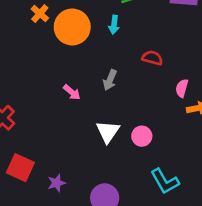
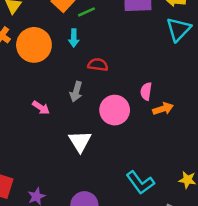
red semicircle: (152, 58) -> (98, 65), moved
pink circle: (142, 136) -> (115, 110), moved, size x1.5

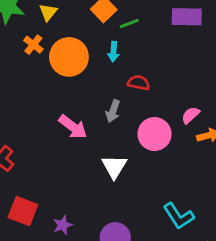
pink semicircle: (146, 91) -> (191, 115), turned 36
pink arrow: (41, 108) -> (73, 127), size x1.5

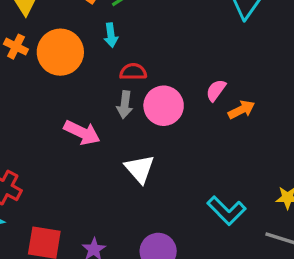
red semicircle: (139, 83) -> (133, 72), moved
pink circle: (155, 134) -> (164, 106), moved

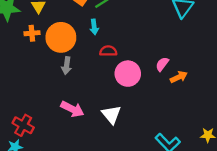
orange cross: (16, 47) -> (32, 33), turned -32
gray arrow: (125, 105) -> (67, 66), moved
pink arrow: (82, 133) -> (72, 109), moved

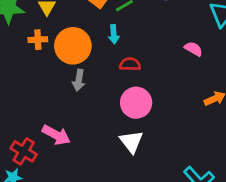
pink semicircle: (162, 64) -> (193, 49), moved, turned 80
pink circle: (128, 74) -> (136, 103), moved
pink arrow: (72, 109) -> (56, 135), moved

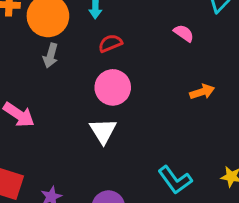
red semicircle: (130, 64) -> (110, 43), turned -30

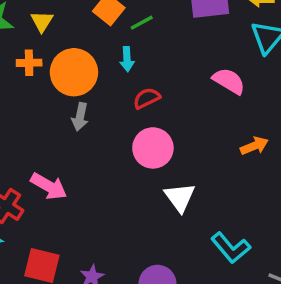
pink semicircle: (184, 33) -> (229, 81), size x1.4
white triangle: (103, 131) -> (180, 197), moved

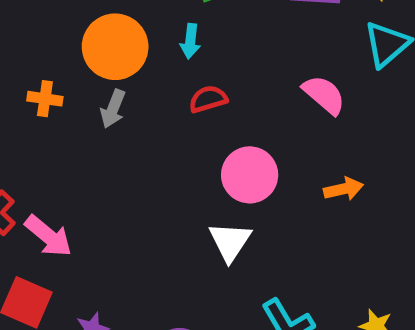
orange cross: (29, 63) -> (45, 99), moved
pink circle: (153, 148) -> (250, 175), moved
pink arrow: (49, 186) -> (48, 236), moved

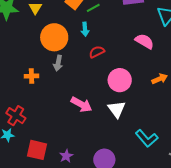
orange cross: (45, 99) -> (32, 76), moved
pink arrow: (48, 236) -> (81, 104), moved

